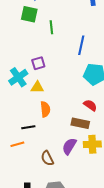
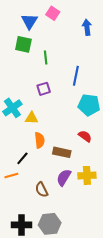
purple square: (38, 63) -> (44, 89), moved
brown rectangle: (80, 123) -> (62, 152), moved
black line: (28, 127) -> (22, 158), turned -40

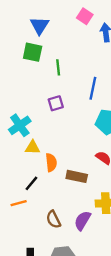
pink square: (53, 13) -> (85, 16), moved
yellow triangle: (32, 118) -> (33, 147), moved
purple semicircle: (64, 178) -> (82, 221), moved

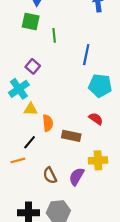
purple square: (56, 103) -> (33, 66), moved, turned -32

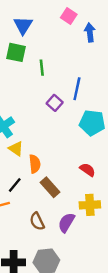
purple square: (33, 66) -> (55, 103), moved
yellow triangle: (31, 109) -> (16, 149), turned 32
red semicircle: (96, 119) -> (88, 170), moved
brown rectangle: (71, 136) -> (50, 187), moved, turned 36

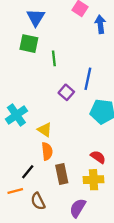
yellow triangle: (16, 149) -> (45, 130), moved
brown rectangle: (50, 187) -> (62, 174), turned 30
yellow cross: (90, 205) -> (94, 180), moved
brown semicircle: (37, 221) -> (38, 201), moved

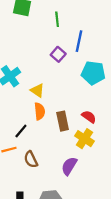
green line: (54, 58) -> (57, 19), moved
brown rectangle: (62, 174) -> (63, 121), moved
yellow cross: (94, 180) -> (84, 139), turned 36

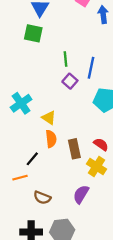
green line: (57, 19) -> (65, 59), moved
brown semicircle: (31, 159) -> (42, 198), moved, turned -42

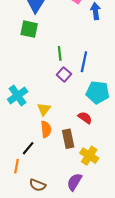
yellow triangle: (49, 118) -> (44, 109), turned 32
red semicircle: (101, 144) -> (85, 118), moved
orange line: (20, 178) -> (16, 166), turned -64

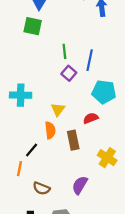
cyan cross: (18, 96) -> (21, 95), turned 36
yellow triangle: (44, 109) -> (58, 109), moved
red semicircle: (85, 118) -> (91, 118), turned -56
yellow cross: (89, 156) -> (107, 158), moved

